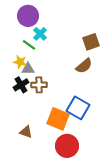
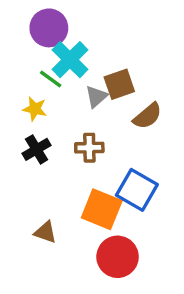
cyan cross: (40, 34) -> (70, 60), size x1.5
brown square: (91, 42) -> (119, 84), moved
gray triangle: (28, 69) -> (96, 97), moved, turned -40
brown cross: (39, 85) -> (89, 148), moved

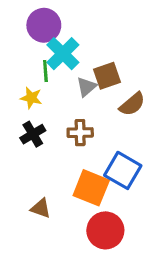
green line: (51, 79) -> (45, 71), turned 50

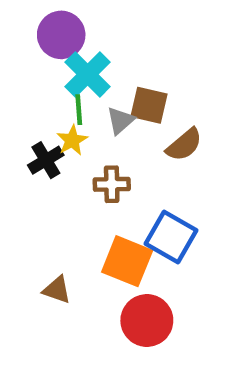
green line: (45, 71) -> (79, 110), moved
brown square: (107, 76) -> (149, 105), turned 32
yellow star: (31, 98) -> (72, 140), moved, turned 30
black cross: (33, 134) -> (46, 160), moved

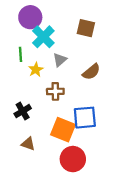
brown square: (149, 105) -> (86, 28), moved
green line: (79, 110) -> (20, 54), moved
black cross: (46, 160) -> (23, 111), moved
blue square: (171, 237) -> (85, 118), turned -35

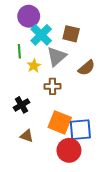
brown square: (86, 28) -> (71, 34), moved
gray triangle: (60, 60) -> (57, 56), size x1.5
blue square: (85, 118) -> (80, 130), moved

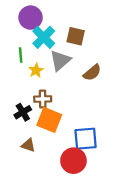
brown cross: (52, 86) -> (43, 99), moved
orange square: (60, 122) -> (49, 120), moved

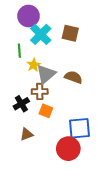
gray triangle: (60, 60) -> (46, 74), moved
brown semicircle: (92, 73) -> (73, 77), moved, turned -120
orange square: (49, 120) -> (46, 111), size x0.6
brown triangle: (28, 145) -> (26, 134), turned -40

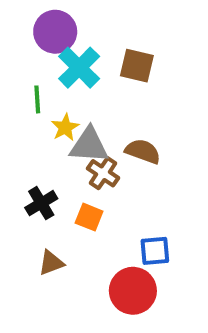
gray triangle: (46, 74) -> (89, 145), turned 45
brown cross: (40, 91) -> (103, 173), moved, turned 35
blue square: (80, 128) -> (155, 251), size x0.7

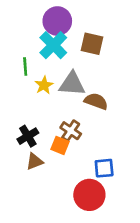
purple circle: (55, 32) -> (57, 21), moved
gray triangle: (89, 145) -> (72, 84), moved
brown cross: (103, 173) -> (71, 131), moved
brown triangle: (51, 263) -> (35, 161), moved

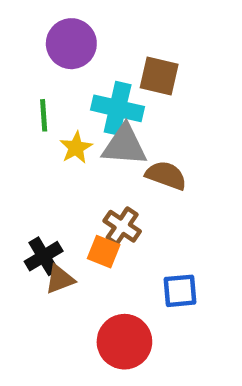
purple circle: (57, 21) -> (71, 44), moved
cyan cross: (53, 45) -> (118, 108), moved, turned -32
black cross: (28, 136) -> (44, 256), moved
red circle: (89, 195) -> (124, 342), moved

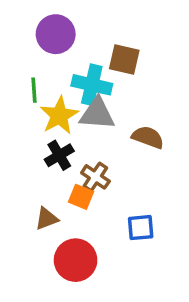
yellow star: (76, 148) -> (59, 115), size x1.5
brown semicircle: (166, 175) -> (148, 137), moved
black cross: (44, 256) -> (59, 155), moved
red circle: (124, 342) -> (76, 260), moved

